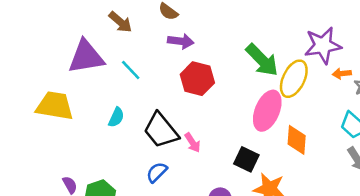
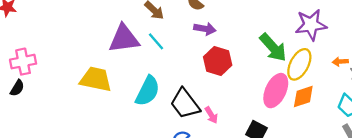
purple star: (323, 45) -> (311, 25), moved
cyan line: (131, 70) -> (156, 41), moved
cyan semicircle: (116, 117) -> (148, 91), size x1.8
orange diamond: (297, 140) -> (303, 96), moved, turned 65

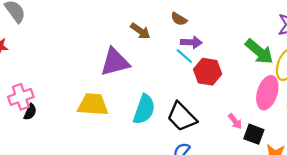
cyan line: (156, 41) -> (184, 56), moved
black semicircle: (17, 88) -> (30, 112), moved
pink arrow: (211, 115) -> (235, 121), moved

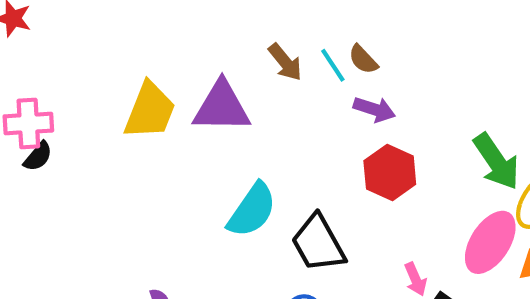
cyan line: (184, 56) -> (333, 65), moved
yellow trapezoid: (93, 105) -> (150, 111), moved, turned 92

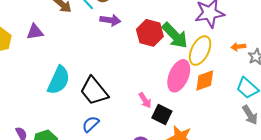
purple triangle: (222, 107) -> (35, 32), size x0.6
red hexagon: (390, 173) -> (150, 33), moved

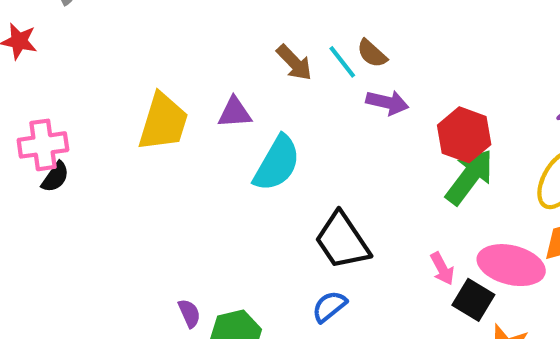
green arrow: (175, 35) -> (469, 177), moved, turned -104
pink ellipse: (179, 76) -> (511, 265), moved, turned 76
cyan semicircle: (59, 80) -> (277, 163), moved

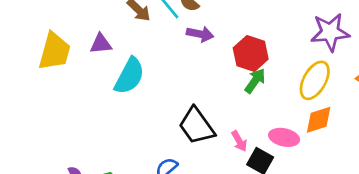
green arrow: (469, 177) -> (255, 81), size x0.7
black trapezoid: (342, 241) -> (197, 126), moved
pink ellipse: (511, 265) -> (284, 137), size x0.7

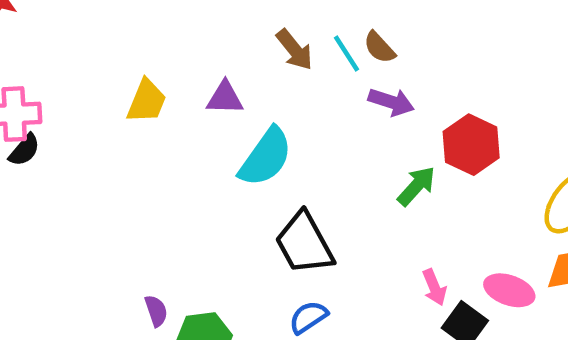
yellow trapezoid: (55, 51) -> (147, 101), size x0.7
green arrow: (255, 81) -> (416, 186), moved
black trapezoid: (197, 126) -> (304, 243), moved

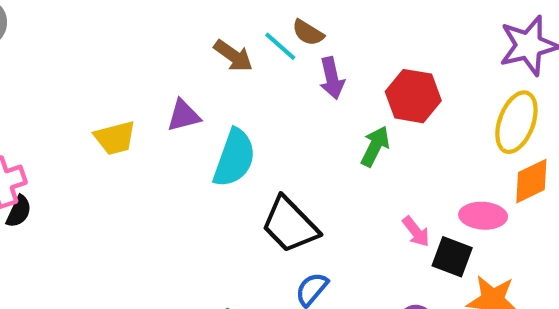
yellow trapezoid: (147, 101) -> (115, 138), turned 69
purple arrow: (391, 102) -> (332, 78), turned 75

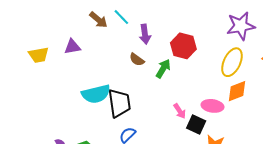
brown semicircle: (308, 33) -> (137, 60), moved
cyan semicircle: (234, 158) -> (96, 94), moved, turned 52
black trapezoid: (290, 225) -> (119, 103), turned -148

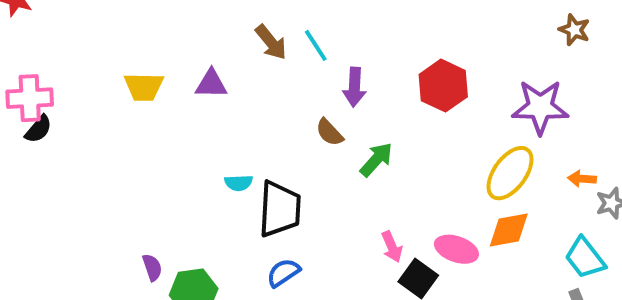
red hexagon: (183, 46) -> (443, 86), moved
cyan semicircle: (96, 94) -> (239, 183), size x0.5

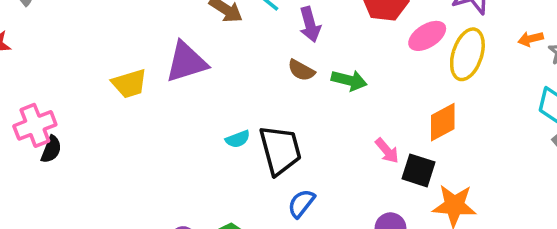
purple triangle: (211, 84) -> (186, 62), size x1.5
green arrow: (376, 160) -> (349, 80), turned 80
orange diamond: (509, 230) -> (443, 122), moved
pink ellipse: (456, 249) -> (427, 36), moved, turned -33

